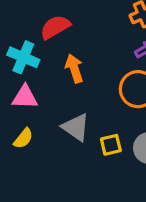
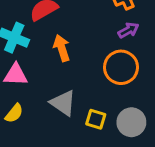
yellow square: (111, 145) -> (96, 119), turned 30

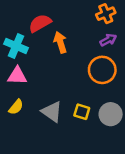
orange arrow: (62, 48) -> (60, 42), moved
gray triangle: (63, 103) -> (52, 112), moved

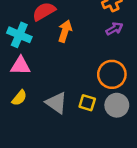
orange arrow: (60, 42) -> (65, 31), turned 36
orange circle: (102, 70) -> (112, 74), moved

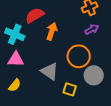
orange circle: (112, 74) -> (79, 56), moved
gray triangle: (56, 103) -> (50, 71), moved
gray circle: (117, 105) -> (94, 75), moved

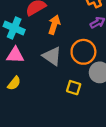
gray triangle: (50, 71) -> (52, 56), moved

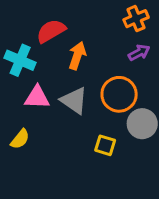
pink triangle: (15, 55) -> (37, 97), moved

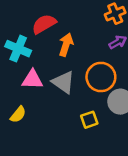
yellow square: (105, 145) -> (89, 120), turned -36

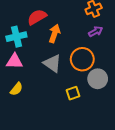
cyan cross: (18, 49) -> (16, 37), turned -36
pink triangle: (32, 80) -> (14, 61), moved

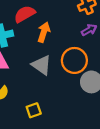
yellow square: (73, 93) -> (34, 110), moved

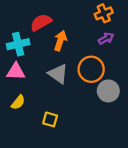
yellow square: (34, 110) -> (50, 119), turned 35

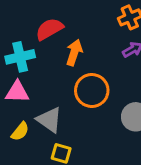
orange circle: (91, 69) -> (92, 90), moved
gray triangle: (58, 74) -> (49, 120), moved

